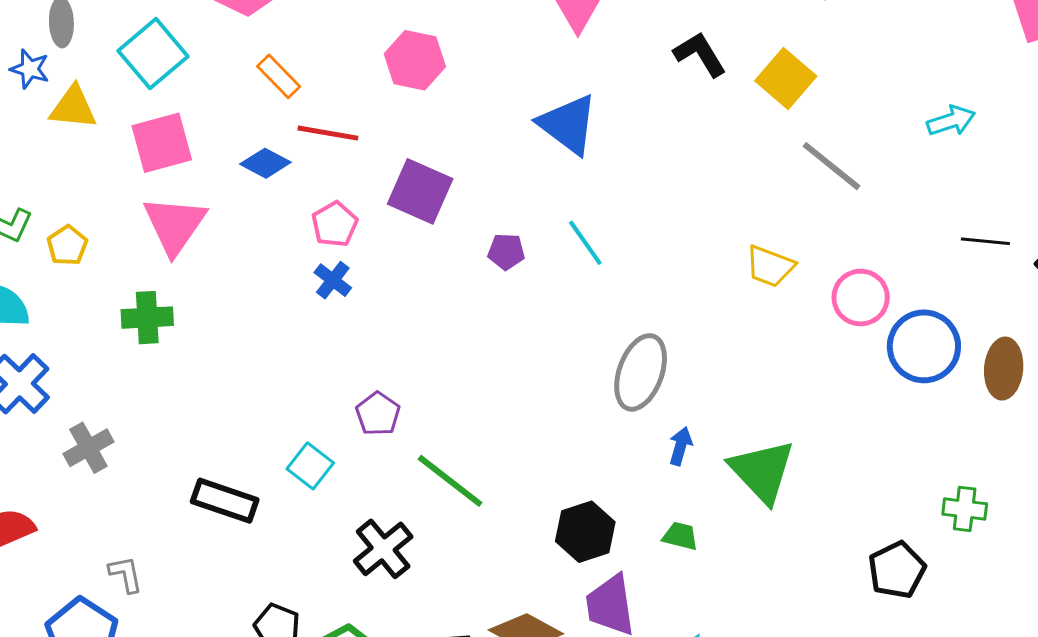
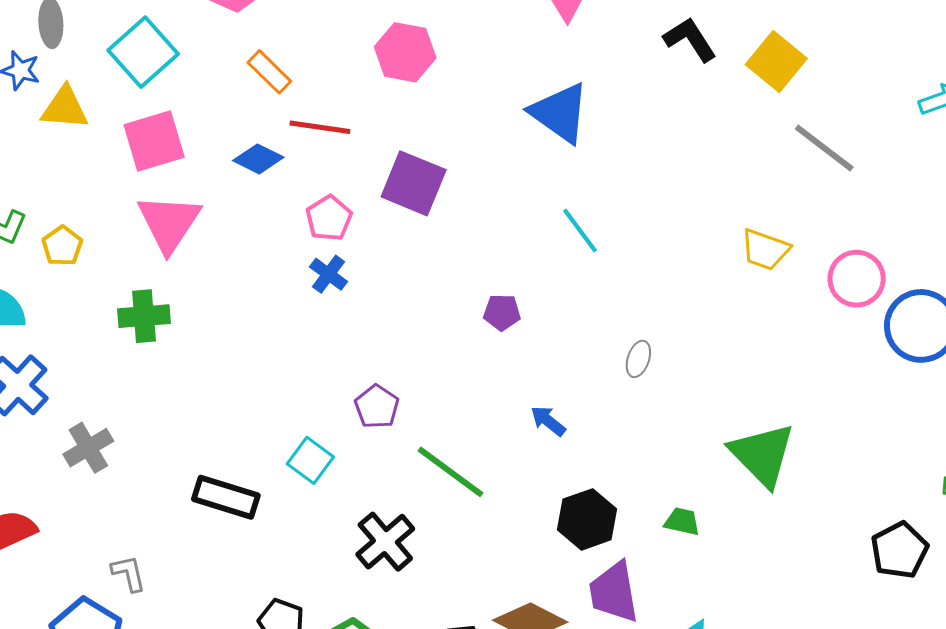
purple pentagon: (506, 252) -> (502, 312), moved
gray ellipse: (641, 372) -> (638, 359), size x0.5
blue arrow: (681, 446) -> (548, 421), moved, turned -66

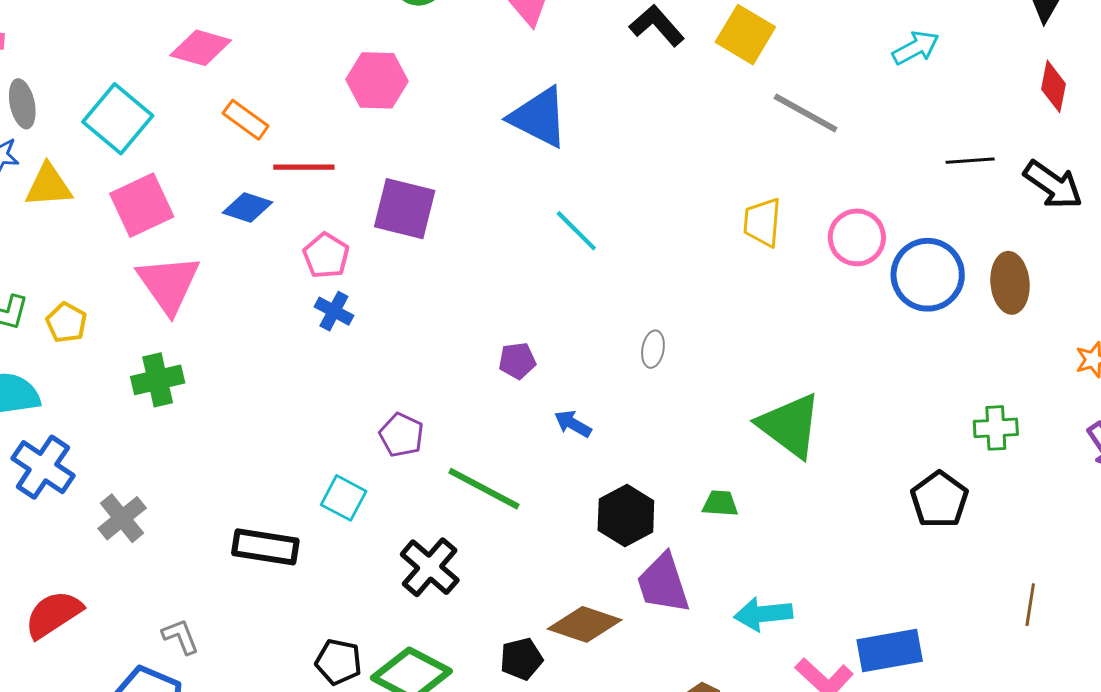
yellow trapezoid: (765, 250) -> (762, 222), turned 84
purple pentagon: (502, 312) -> (517, 361), moved

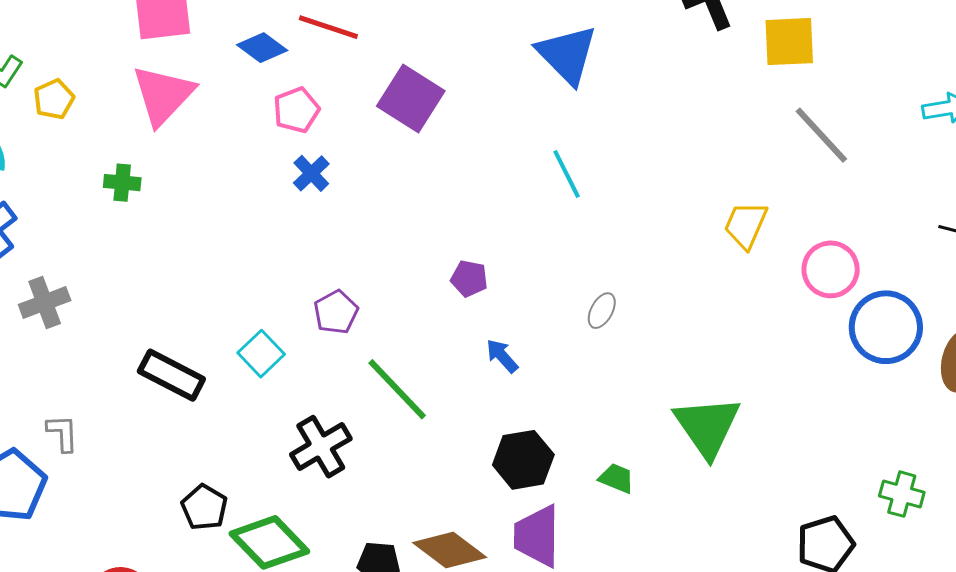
yellow square: (745, 35) -> (789, 42), turned 38
pink pentagon: (326, 256) -> (296, 110), moved
green cross: (158, 380) -> (122, 183), size x0.7

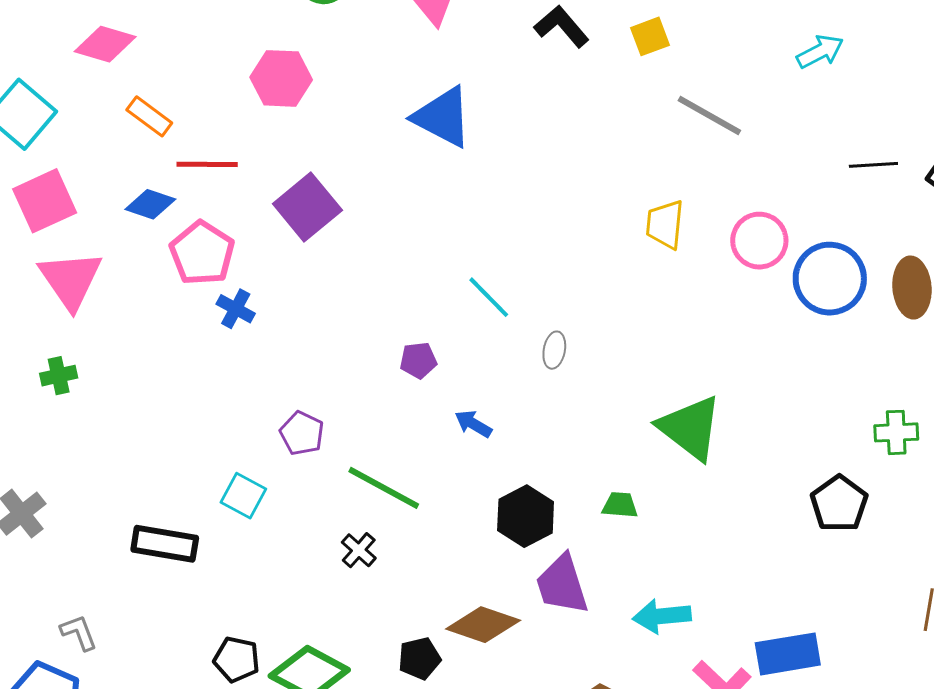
yellow square: (789, 42) -> (650, 36), size x0.7
purple square: (411, 99) -> (307, 207), turned 36
pink pentagon: (296, 110) -> (202, 253), size x1.4
cyan line: (567, 174) -> (489, 297), moved
black cross: (321, 447) -> (359, 550), moved, size x0.6

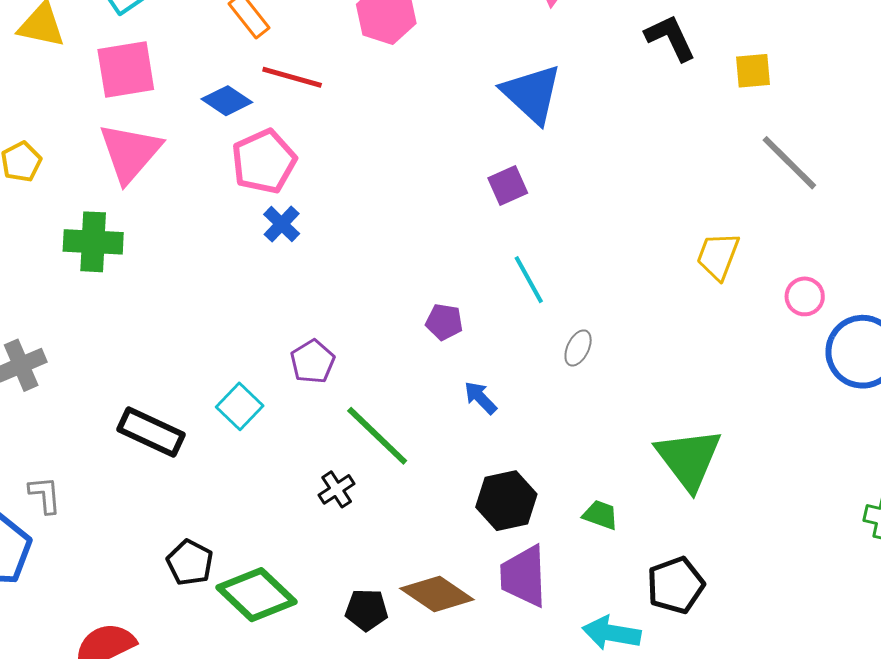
purple square: (307, 207) -> (508, 186), moved, size x0.6
pink circle: (759, 241) -> (805, 296), size x0.7
green cross: (59, 376) -> (93, 242), size x1.6
black pentagon: (839, 504) -> (676, 585), moved

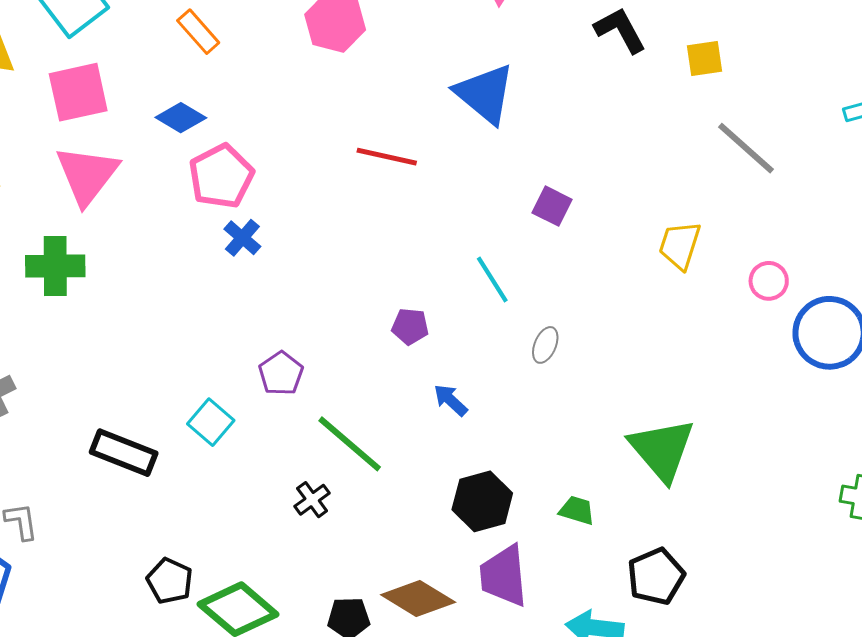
red line: (292, 77) -> (387, 157), moved
purple square: (508, 186) -> (552, 206), moved, turned -36

